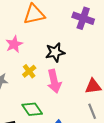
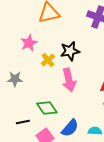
yellow cross: (29, 71) -> (48, 60), moved

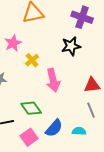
black star: (70, 51) -> (71, 46), moved

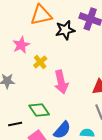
black star: (71, 46) -> (65, 30), moved

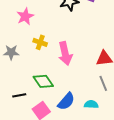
yellow cross: (40, 62) -> (40, 42), moved, turned -32

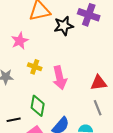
green diamond: (43, 81) -> (38, 106), turned 45

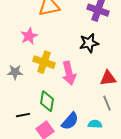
black star: (64, 26) -> (89, 43), moved
yellow cross: (35, 67) -> (44, 62), size x1.5

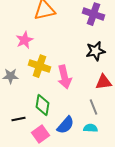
black star: (89, 43) -> (96, 51), moved
gray line: (107, 103) -> (94, 107), moved

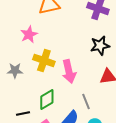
green diamond: (42, 105) -> (47, 100), turned 50
gray line: (94, 107) -> (86, 102), moved

